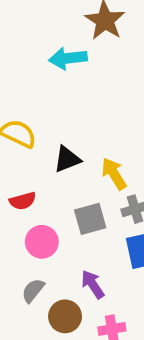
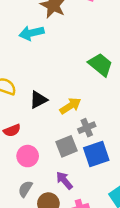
yellow arrow: (114, 174) -> (70, 106), turned 95
gray square: (90, 219) -> (66, 146), moved

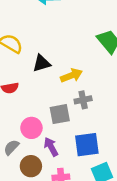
blue square: (96, 154) -> (87, 145), moved
pink circle: (28, 156) -> (31, 128), moved

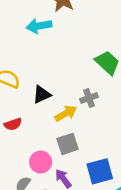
yellow arrow: (71, 76) -> (66, 113), moved
gray cross: (83, 100) -> (89, 98), moved

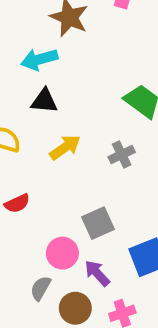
black triangle: (42, 94) -> (44, 101), moved, turned 36
yellow arrow: (66, 113) -> (65, 147), moved

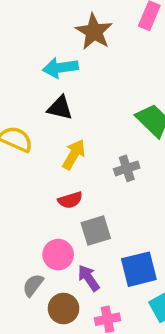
yellow arrow: (65, 147) -> (74, 155), turned -32
red semicircle: (17, 203) -> (70, 200), moved

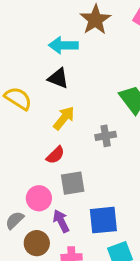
red semicircle: (70, 200) -> (55, 155), turned -36

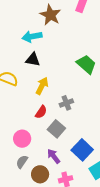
gray cross: (106, 136) -> (66, 103), moved
gray square: (73, 183) -> (56, 129), turned -30
pink circle: (39, 198) -> (22, 139), moved
blue square: (103, 220) -> (82, 150), turned -30

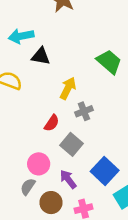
cyan arrow: (32, 37) -> (21, 36), moved
yellow arrow: (42, 86) -> (68, 88), moved
pink circle: (22, 139) -> (39, 164), moved

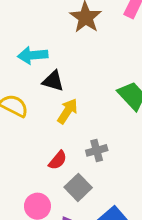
yellow arrow: (68, 88) -> (68, 111), moved

